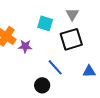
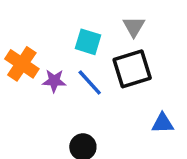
blue line: (55, 67) -> (90, 83), moved

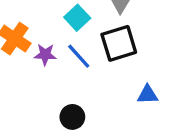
cyan square: (88, 42) -> (77, 18), turned 30

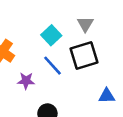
purple star: (45, 55) -> (26, 81), moved

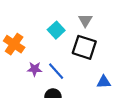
black square: (84, 55) -> (84, 47), turned 35
blue line: (52, 66) -> (56, 71), moved

